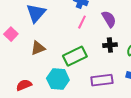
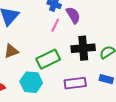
purple semicircle: (109, 19) -> (73, 15), moved
black cross: (110, 45) -> (83, 48), size x1.6

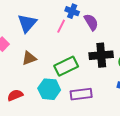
pink line: (55, 25) -> (61, 26), moved
purple rectangle: (75, 83) -> (81, 94), moved

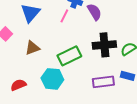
purple rectangle: (81, 94) -> (103, 82), moved

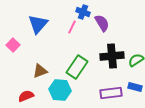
brown triangle: (32, 48) -> (40, 71), moved
green rectangle: (69, 56) -> (77, 67), turned -30

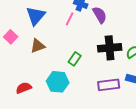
green rectangle: (77, 67) -> (75, 59), size x0.6
brown triangle: (40, 71) -> (38, 46), moved

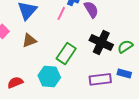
black cross: (110, 48) -> (101, 42), turned 30
green rectangle: (75, 59) -> (66, 53), size x1.5

